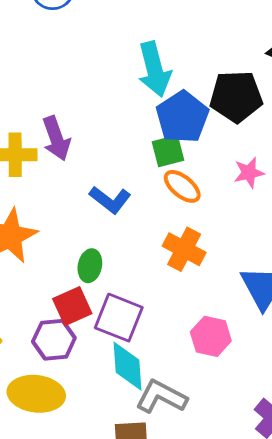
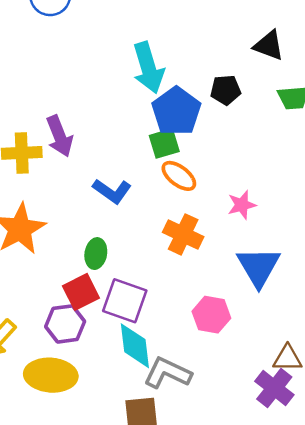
black pentagon: (236, 96) -> (226, 90), size x0.6
pink star: (249, 173) -> (242, 205), moved

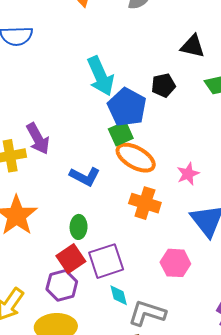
orange ellipse: (179, 176) -> (136, 158), size x1.4
purple square: (125, 301) -> (106, 261), turned -30
cyan diamond: (135, 346) -> (119, 295), size x0.6

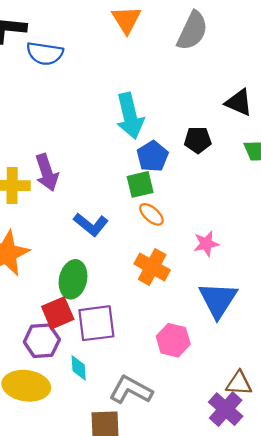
blue pentagon: (127, 107) -> (153, 156), size x0.7
orange ellipse: (136, 158) -> (151, 214), size x0.6
green ellipse: (79, 227) -> (73, 279), size x1.4
cyan diamond: (119, 295) -> (79, 368), moved

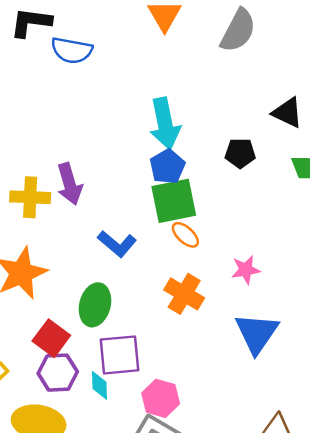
blue pentagon: (153, 156) -> (167, 167), moved
green square: (140, 184) -> (174, 201), size x1.5
red square: (58, 313) -> (51, 338), moved, turned -32
pink hexagon: (173, 340) -> (161, 398), moved
cyan diamond: (79, 368) -> (100, 385), moved

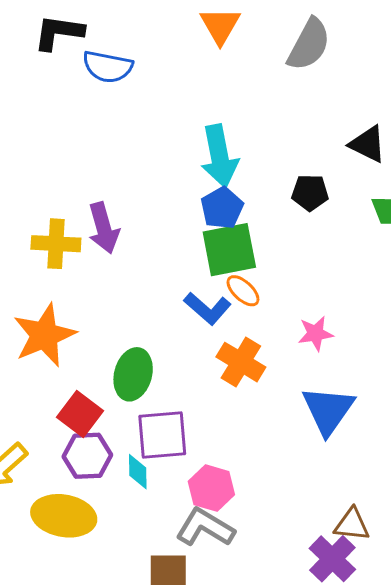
blue L-shape: (117, 244) -> (207, 308), moved

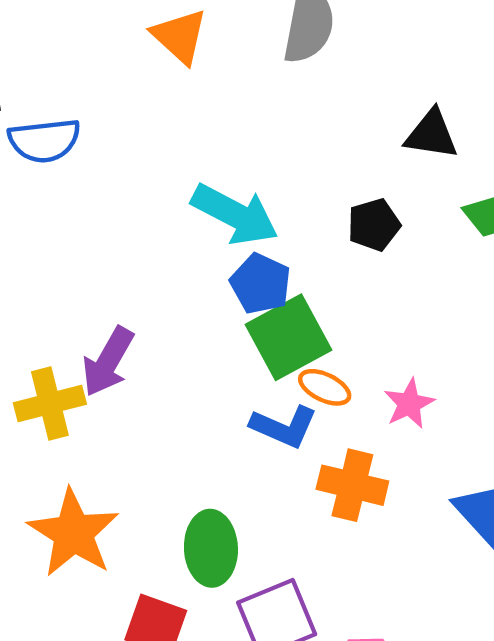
cyan arrow: (219, 156) -> (235, 214), turned -34
purple arrow: (104, 228) -> (108, 362), turned 63
pink star: (316, 334) -> (409, 404), moved

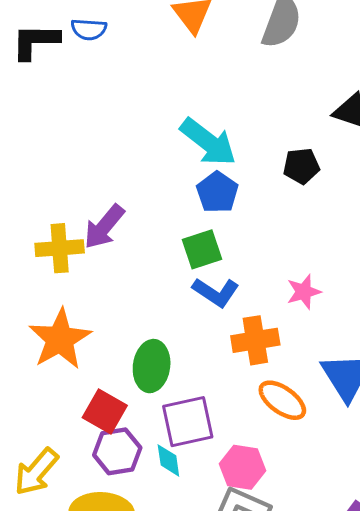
blue semicircle: (44, 140) -> (89, 29), moved, size x0.7
green square: (288, 337) -> (202, 249), moved, size x0.7
orange ellipse: (325, 387) -> (282, 400), moved, size x1.4
orange cross: (352, 485) -> (255, 340), turned -33

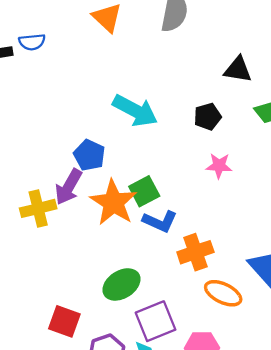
blue pentagon: (217, 192) -> (89, 155), moved
pink star: (304, 292) -> (219, 166), moved, turned 30
orange star: (60, 339) -> (113, 202), moved
green ellipse: (152, 366) -> (121, 284), turned 60
red square: (105, 412) -> (64, 321), moved

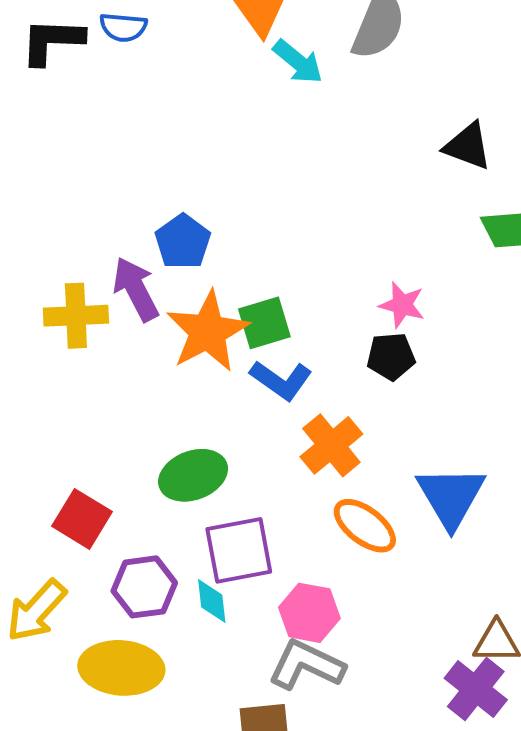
cyan arrow: (135, 111) -> (298, 62), moved, size x0.7
black pentagon: (208, 117) -> (391, 356), moved
purple arrow: (69, 187) -> (136, 289), turned 111
orange cross: (195, 252) -> (331, 445), turned -32

